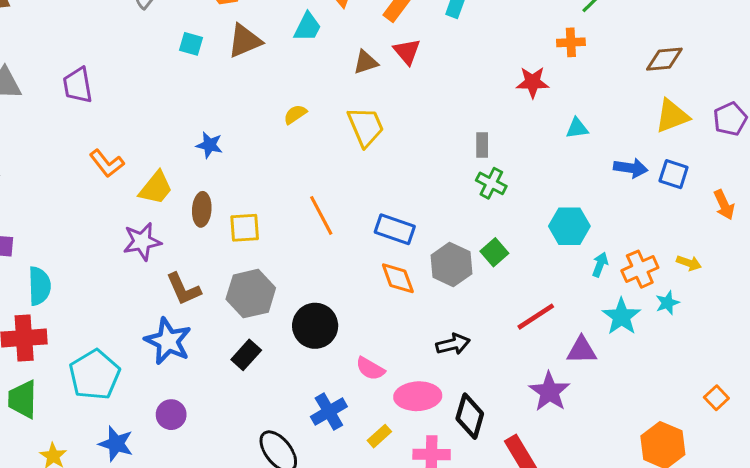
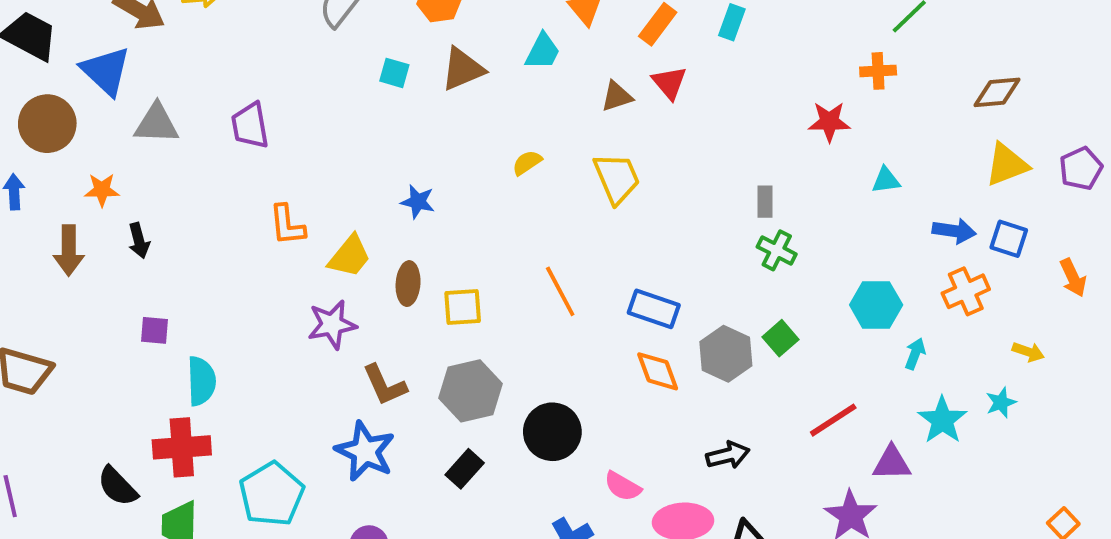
orange L-shape: (107, 163) -> (287, 225), turned 32
orange cross: (640, 269) -> (966, 291), moved

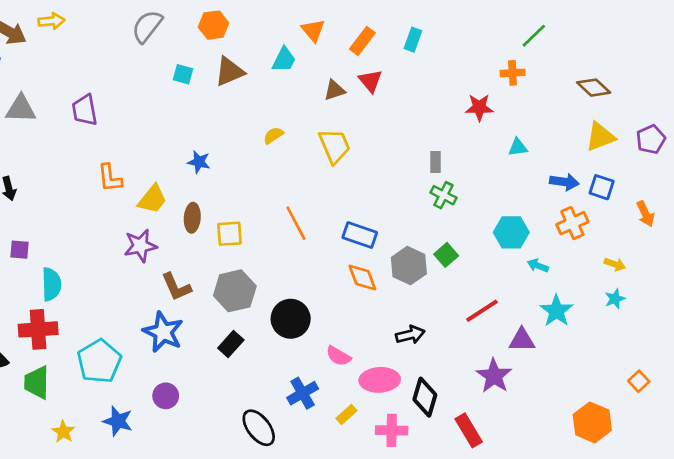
brown diamond: (997, 92) -> (594, 88), turned 48
cyan arrow: (915, 354) -> (538, 266), turned -90
cyan star: (1001, 403) -> (615, 299), moved

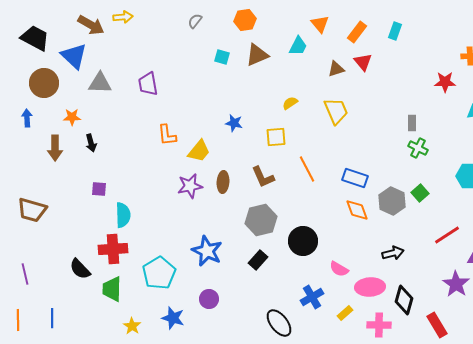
gray semicircle: (147, 26) -> (195, 21), size x0.6
brown ellipse: (192, 218) -> (223, 182), moved
yellow square: (229, 234) -> (276, 137), moved
brown L-shape: (176, 287) -> (263, 177), moved

